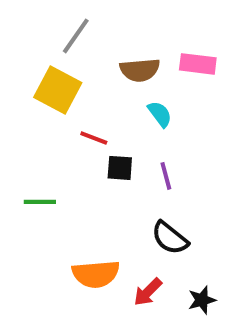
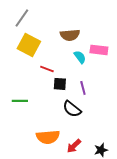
gray line: (76, 36) -> (22, 18), moved
pink rectangle: (198, 64) -> (99, 50), moved
black semicircle: (170, 238) -> (72, 109), moved

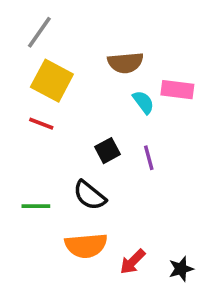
red line: (47, 69) -> (41, 124), moved
black square: (60, 84) -> (108, 151), turned -32
green line: (20, 101) -> (36, 206), moved
black semicircle: (72, 109) -> (90, 195), moved

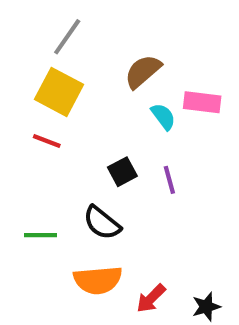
gray line: (39, 32) -> (67, 37), moved
brown semicircle: (125, 63) -> (143, 71), turned 144

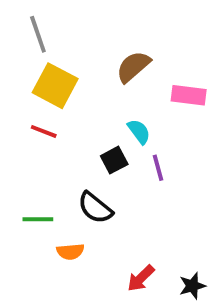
gray line: (67, 37) -> (38, 34), moved, turned -54
cyan semicircle: (163, 116) -> (139, 131), moved
orange semicircle: (98, 280) -> (70, 252), moved, size x0.6

